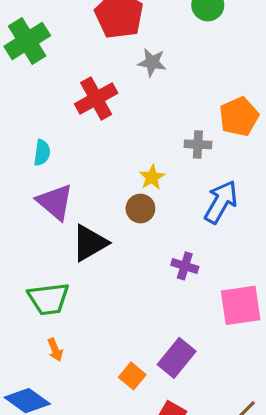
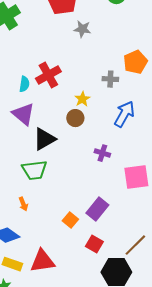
red cross: (96, 99) -> (48, 75), moved
cyan semicircle: (42, 153) -> (24, 84), moved
green trapezoid: (49, 299) -> (34, 170), moved

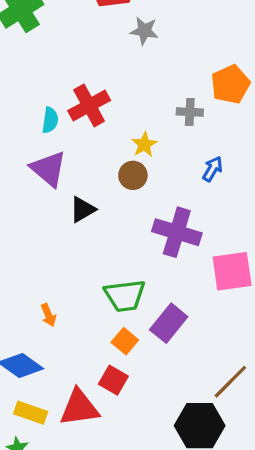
blue arrow: (124, 114) -> (213, 169), size x0.6
black triangle: (44, 139) -> (83, 209), size x0.7
purple cross: (102, 153) -> (177, 232), size x1.8
green trapezoid: (34, 170) -> (125, 296), moved
red square: (94, 244) -> (113, 380), moved

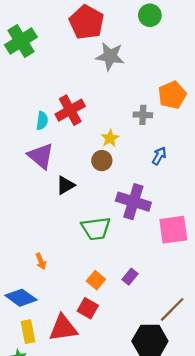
gray star: (144, 31) -> (110, 56), size x1.4
green trapezoid: (125, 296) -> (96, 229), moved
purple rectangle: (169, 323) -> (130, 277), moved, size x0.6
yellow rectangle: (31, 413) -> (28, 332), turned 60

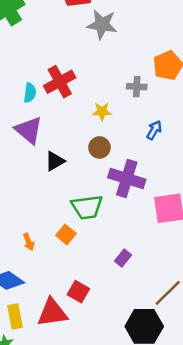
yellow star: (110, 138) -> (102, 111), turned 30
brown circle: (102, 161) -> (99, 147), moved
orange square: (96, 280) -> (66, 234), moved

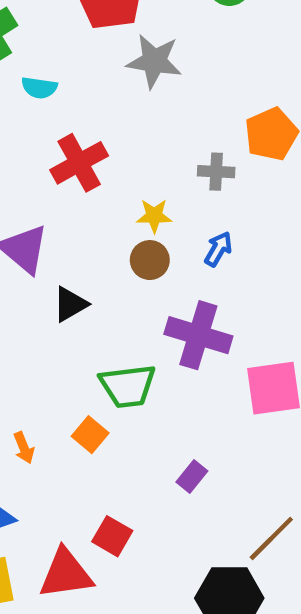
cyan semicircle: (30, 93) -> (39, 88), moved, turned 90
blue arrow: (154, 130) -> (218, 249), moved
brown circle: (99, 147) -> (150, 260), moved

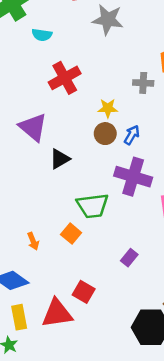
blue arrow: (218, 249) -> (132, 135), moved

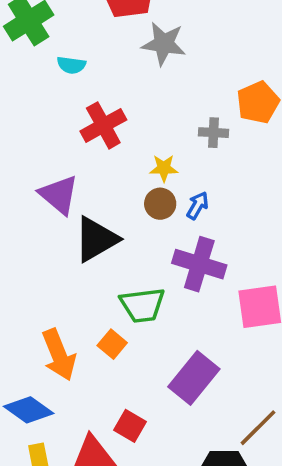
black triangle: (60, 159) -> (96, 239), size x1.6
orange arrow: (33, 241) -> (59, 355), size x2.0
purple rectangle: (129, 258) -> (194, 378), size x2.0

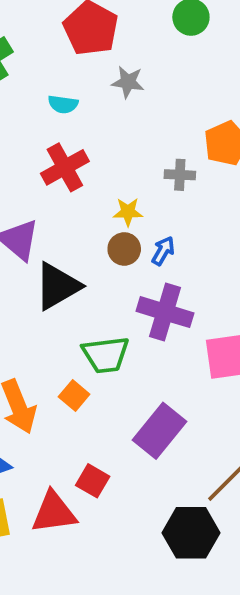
gray star: (164, 44) -> (128, 82), size x0.7
cyan semicircle: (71, 65) -> (63, 104), moved

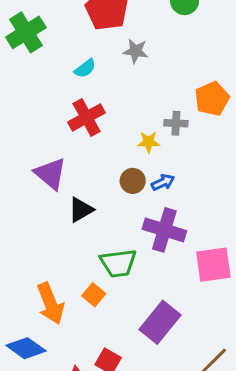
cyan semicircle: (63, 104) -> (85, 68), turned -45
yellow star: (128, 212) -> (149, 142), moved
blue arrow: (163, 251) -> (163, 182), turned 35
black triangle: (57, 286) -> (81, 210), size x0.7

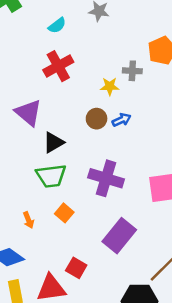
purple cross: (164, 230) -> (106, 178), moved
green trapezoid: (118, 263) -> (51, 176), moved
orange arrow: (50, 303) -> (28, 220), size x0.5

